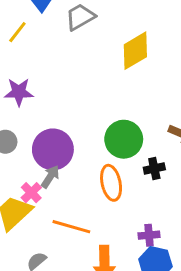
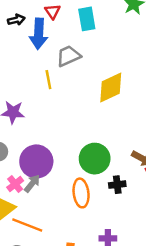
yellow line: (17, 32) -> (48, 80), moved, turned -54
pink cross: (31, 193) -> (15, 184), moved
orange line: (71, 227) -> (27, 225), moved

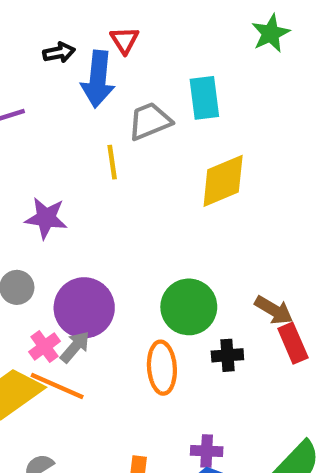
cyan rectangle: (87, 19) -> (204, 98), moved
orange line: (27, 225) -> (57, 386), moved

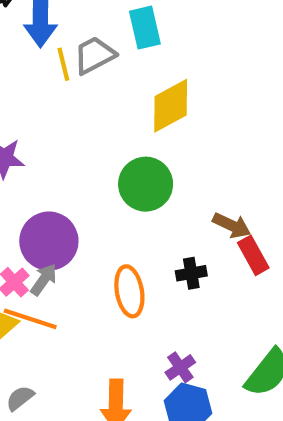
yellow line: (112, 162) -> (63, 64), moved
green circle: (189, 307) -> (146, 184), moved
purple cross: (207, 451) -> (180, 367), turned -32

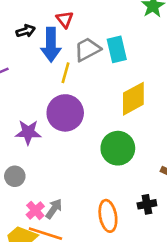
gray trapezoid: (94, 55) -> (87, 49), moved
yellow line: (63, 64) -> (66, 73), turned 30
purple circle: (49, 241) -> (65, 113), moved

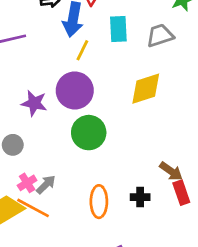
gray trapezoid: (87, 49) -> (160, 35), moved
cyan rectangle: (117, 49) -> (118, 29), moved
green circle: (118, 148) -> (89, 133), moved

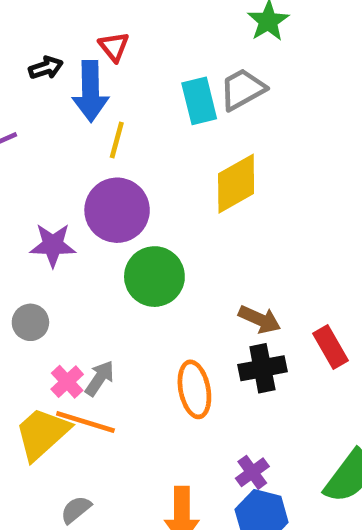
cyan rectangle: (118, 29) -> (199, 101), moved
brown arrow: (171, 171) -> (260, 319), moved
black cross: (140, 197) -> (262, 368), size x1.4

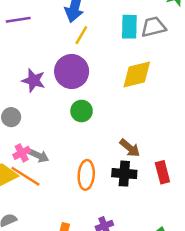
green circle: (154, 277) -> (82, 111), size x0.7
gray arrow: (100, 378) -> (39, 156), turned 66

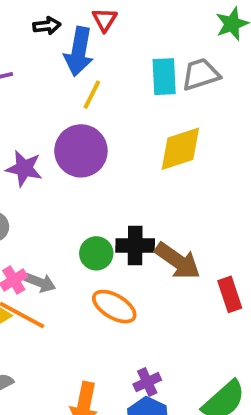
green circle: (82, 111) -> (96, 253), moved
brown arrow: (130, 148) -> (178, 261), size x1.4
black cross: (124, 174) -> (135, 246), moved
orange ellipse: (86, 175) -> (114, 307), turned -60

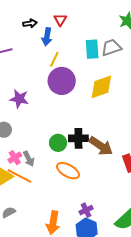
blue arrow: (79, 52) -> (47, 37), size x0.7
purple circle: (81, 151) -> (62, 81), moved
gray arrow: (40, 282) -> (29, 159), turned 42

